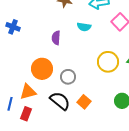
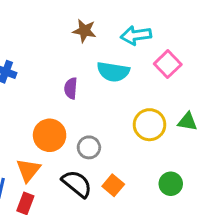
cyan semicircle: (84, 27) -> (113, 72), size x1.5
orange triangle: (28, 92) -> (28, 170), turned -36

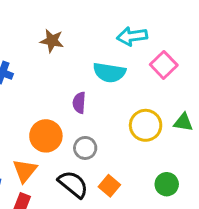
brown star: (84, 31) -> (52, 41), moved
purple semicircle: (71, 88) -> (79, 103), moved

